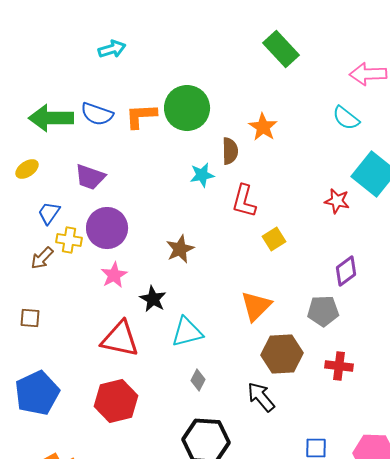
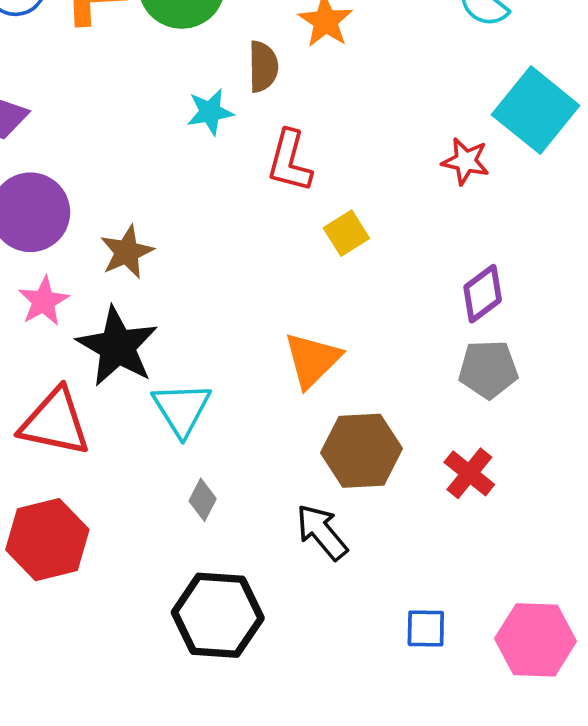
brown star: (180, 249) -> (127, 252), moved
black star: (153, 299) -> (117, 347), size x1.6
gray pentagon: (323, 311) -> (488, 369), moved
cyan triangle: (187, 332) -> (182, 409), turned -48
red cross: (339, 366) -> (469, 473), turned 32

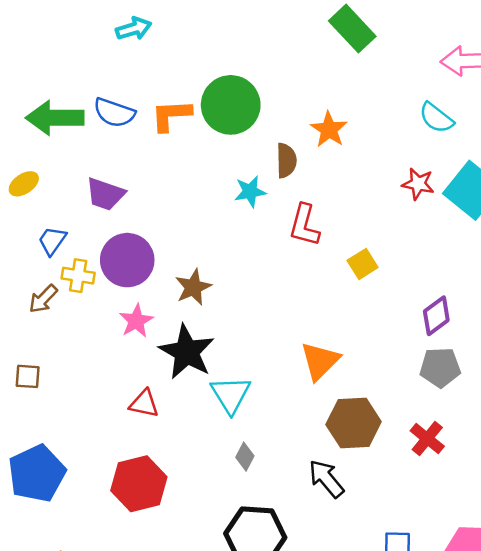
red star: (466, 161) -> (418, 184), moved
yellow square: (346, 233) -> (363, 264), moved
red triangle: (55, 422) -> (144, 404), size x0.6

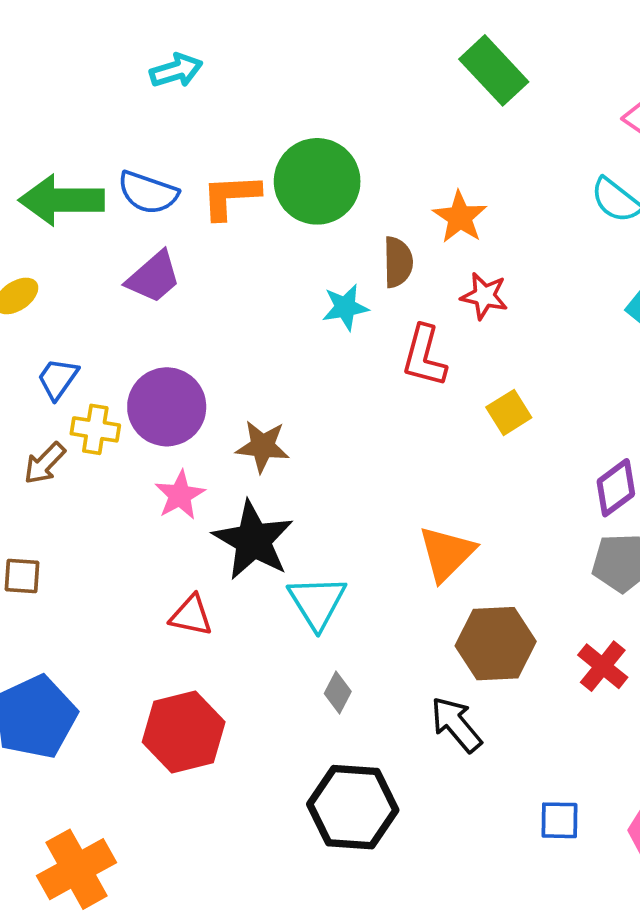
red star: (418, 184) -> (484, 296), moved
purple trapezoid: (105, 194) -> (154, 277), moved, turned -60
brown star: (193, 287) -> (263, 446), turned 30

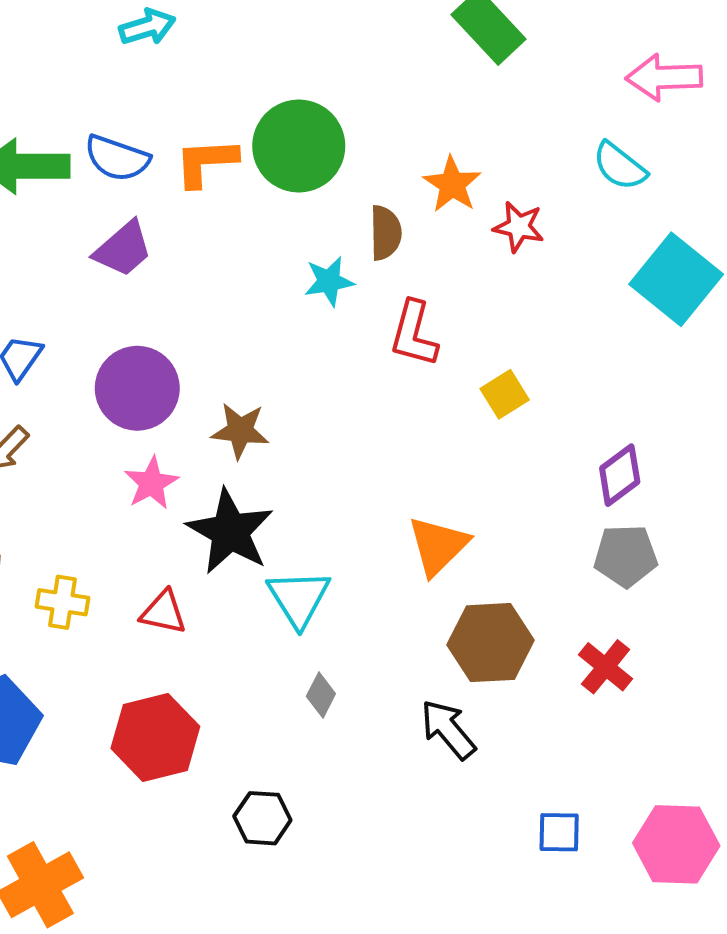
red star: (484, 296) -> (519, 227), moved
yellow cross: (95, 429) -> (63, 602), moved
black hexagon: (353, 807) -> (262, 818), moved, size x0.6

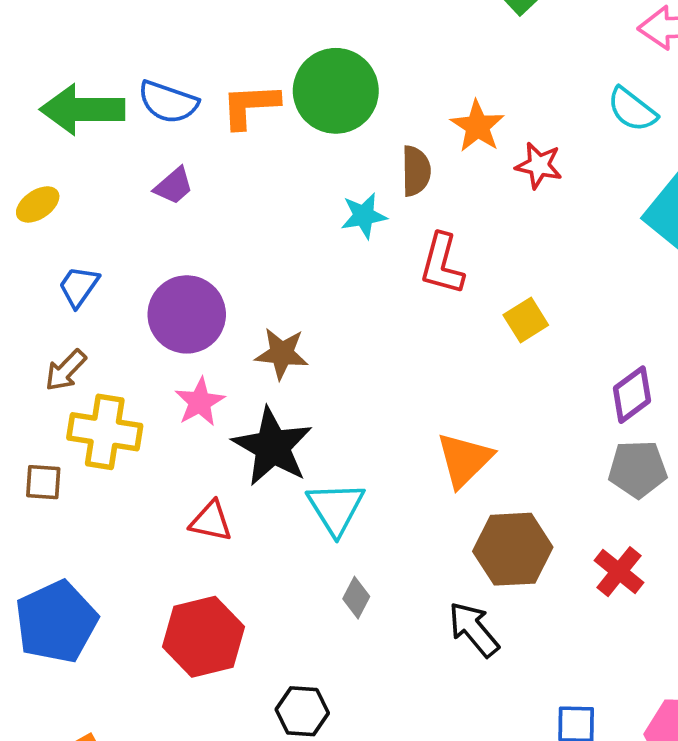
purple trapezoid: (123, 249) -> (174, 186), size x0.7
yellow cross: (63, 602) -> (105, 432), moved, size x1.5

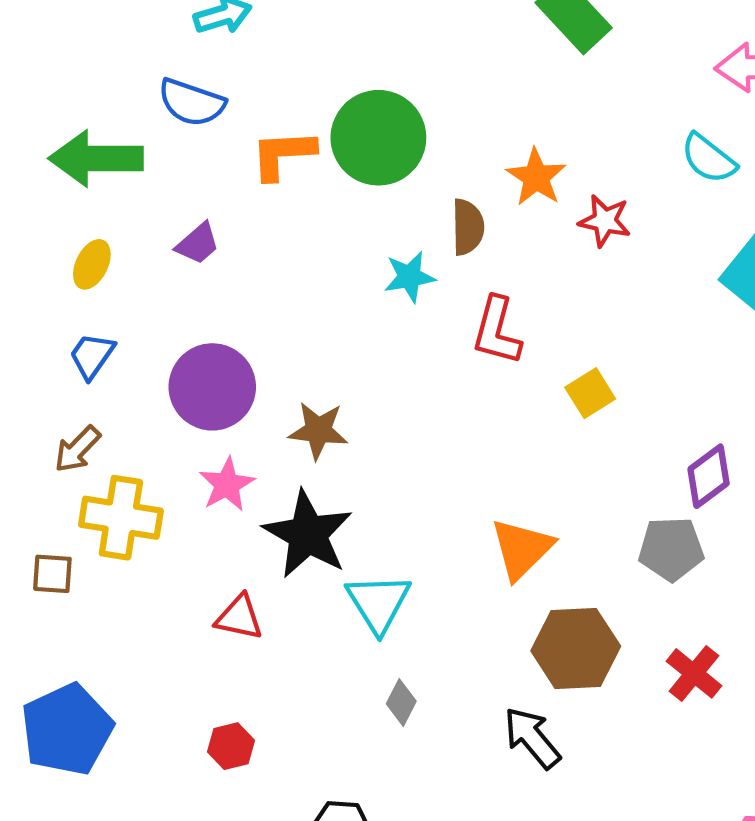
blue semicircle: (168, 102) -> (192, 102), moved
yellow ellipse: (38, 204) -> (92, 264), moved, turned -30
gray pentagon: (638, 469) -> (671, 549), moved
red hexagon: (203, 637) -> (231, 746), size x0.5

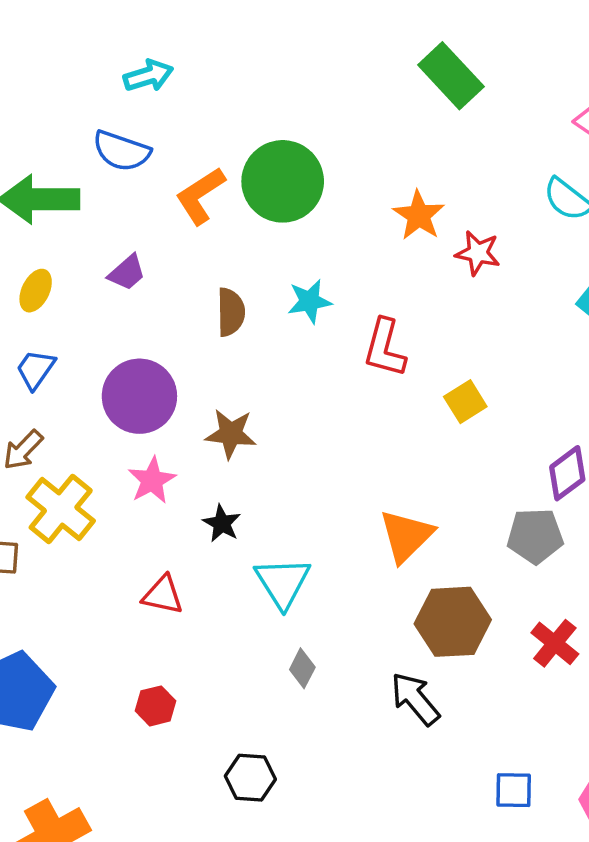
orange L-shape: (283, 154) -> (200, 196), turned -30
brown semicircle: (468, 227) -> (231, 312), moved
yellow cross: (121, 518) -> (61, 509), turned 30
black star: (308, 534) -> (222, 523), size x0.5

